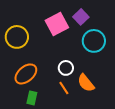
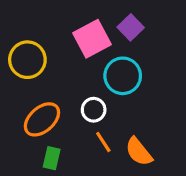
cyan circle: (94, 41) -> (123, 76), moved
white circle: (66, 68) -> (94, 110), moved
orange semicircle: (86, 83) -> (139, 152), moved

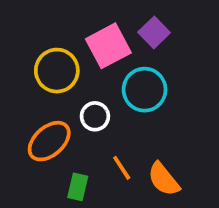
yellow circle: (27, 60) -> (57, 71), moved
white circle: (94, 110) -> (95, 116), moved
green rectangle: (52, 158) -> (78, 187), moved

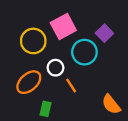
purple square: (154, 32) -> (104, 33), moved
orange line: (122, 168) -> (71, 85), moved
orange semicircle: (164, 179) -> (111, 104), moved

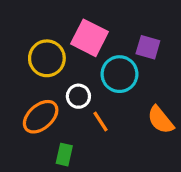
pink square: (63, 27) -> (90, 38), turned -35
purple square: (104, 33) -> (148, 47), turned -30
orange semicircle: (111, 104) -> (161, 120), moved

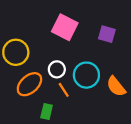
yellow circle: (47, 58) -> (16, 52), moved
cyan circle: (119, 74) -> (86, 75), moved
orange line: (101, 121) -> (64, 90), moved

